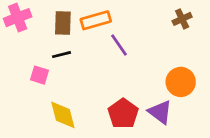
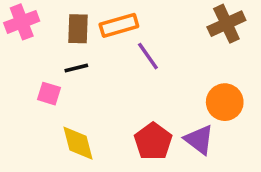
brown cross: (182, 19) -> (226, 24), size x1.5

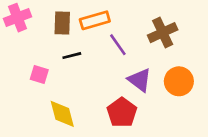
brown cross: (226, 24) -> (163, 33), moved
black line: (76, 68) -> (72, 56), moved
purple triangle: (199, 140) -> (140, 80), moved

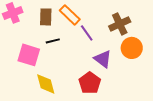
orange rectangle: (95, 20) -> (70, 15), turned 60
pink square: (39, 75) -> (29, 55), size x1.6
orange circle: (179, 81) -> (132, 48), moved

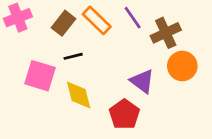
brown rectangle: (46, 17) -> (63, 23), turned 36
purple line: (87, 33) -> (133, 18), moved
yellow diamond: (46, 84) -> (79, 95), moved

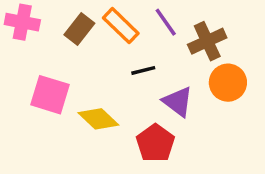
pink cross: (18, 18) -> (22, 22), turned 32
black line: (73, 56) -> (143, 70), moved
yellow diamond: (79, 95) -> (98, 119), turned -32

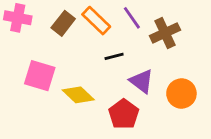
orange circle: (228, 83) -> (181, 94), moved

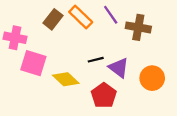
pink cross: (18, 18) -> (15, 38), moved
brown cross: (165, 33) -> (138, 27), turned 35
black line: (114, 56) -> (96, 60), moved

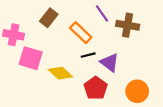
orange rectangle: (81, 17) -> (81, 33), moved
orange circle: (152, 78) -> (137, 91), moved

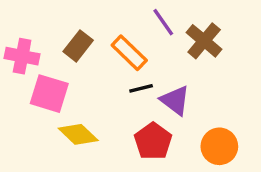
brown rectangle: (49, 18) -> (78, 46), moved
brown cross: (128, 25) -> (204, 41), turned 30
yellow diamond: (60, 73) -> (78, 134), moved

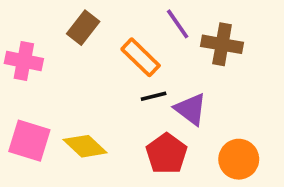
brown cross: (204, 41) -> (222, 44), turned -30
brown rectangle: (78, 46) -> (83, 28), moved
pink square: (49, 94) -> (29, 141), moved

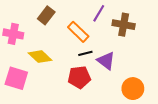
purple line: (178, 24) -> (99, 13), turned 66
yellow diamond: (85, 146) -> (40, 57), moved
red pentagon: (167, 154) -> (79, 77), moved, turned 30

